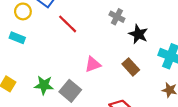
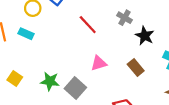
red line: (68, 24) -> (88, 25), moved

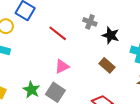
pink triangle: (99, 63) -> (62, 66), moved
green star: (50, 81) -> (31, 90), turned 30

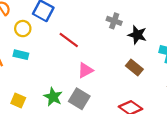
red line: (58, 33) -> (69, 40), moved

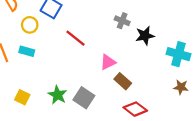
black star: (137, 35) -> (145, 36), turned -30
brown rectangle: (134, 67) -> (123, 81), moved
pink triangle: (85, 70) -> (108, 62), moved

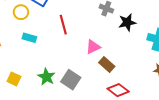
red line: (76, 38) -> (63, 25), turned 36
cyan rectangle: (27, 51) -> (29, 38), moved

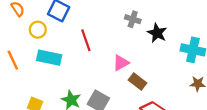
black star: (127, 22) -> (157, 33), turned -30
cyan rectangle: (29, 38) -> (49, 58), size x1.5

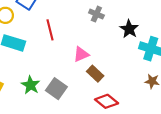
black star: (157, 33) -> (129, 29), moved

